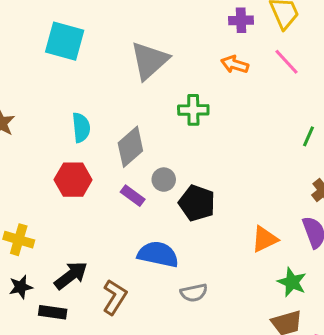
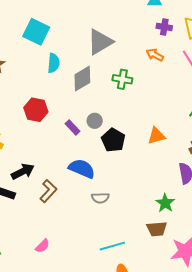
cyan square: (65, 41) -> (36, 32), moved
cyan semicircle: (81, 128) -> (54, 63), moved
gray diamond: (130, 147) -> (82, 79), moved
orange triangle: (265, 239) -> (156, 136), moved

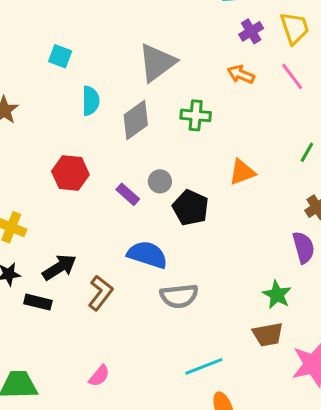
purple cross: (164, 27) -> (251, 31), turned -35
cyan square: (36, 32) -> (60, 56), size x0.6
orange triangle: (156, 136) -> (242, 172), moved
gray semicircle: (100, 198) -> (179, 296), size x1.4

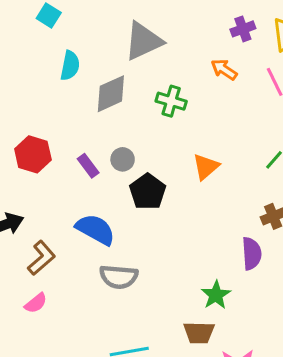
orange triangle: (242, 172) -> (206, 167), turned -32
red hexagon: (70, 173) -> (33, 154), moved
pink semicircle: (99, 376) -> (36, 303), moved

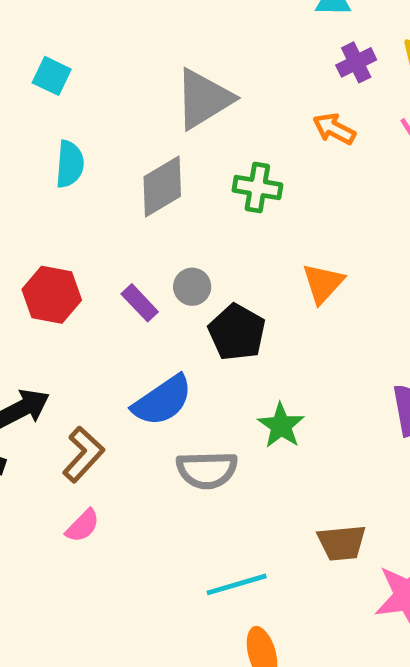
cyan semicircle: (70, 66) -> (70, 164), moved
blue semicircle: (95, 229) -> (162, 401), turned 123
green star: (216, 295) -> (281, 426), moved

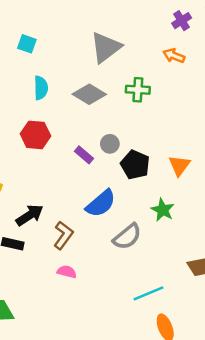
gray diamond: (162, 186) -> (89, 94), turned 68
orange triangle: (323, 283) -> (179, 165), moved
red hexagon: (52, 295) -> (35, 135), moved
gray semicircle: (207, 470) -> (127, 237), turned -32
pink semicircle: (83, 526) -> (67, 272), turned -114

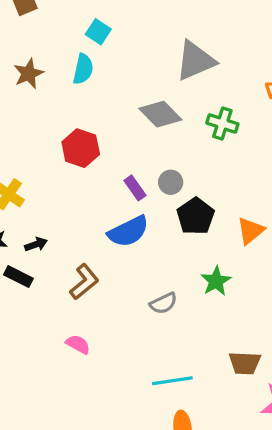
cyan semicircle: (41, 88) -> (83, 69), moved
blue semicircle: (101, 204) -> (128, 231), moved
black arrow: (30, 215) -> (36, 244), moved, size x0.6
gray semicircle: (127, 237) -> (163, 303), size x0.7
pink semicircle: (67, 272) -> (78, 344), moved

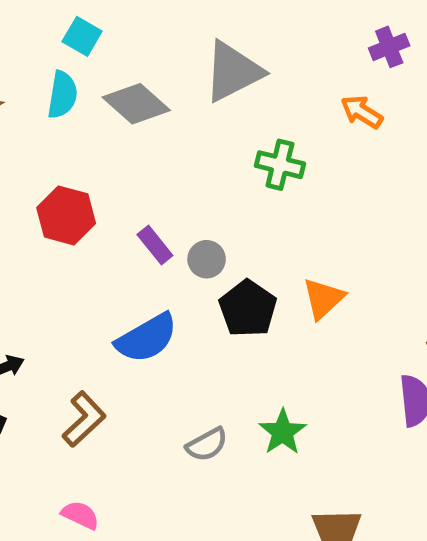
gray diamond: (160, 114) -> (136, 104), moved
purple rectangle: (135, 188) -> (155, 245), moved
orange triangle: (251, 231) -> (323, 299), moved
green star: (216, 281) -> (283, 432), moved

